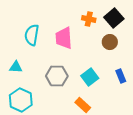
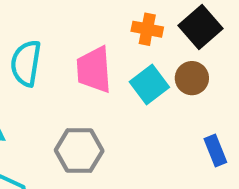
cyan square: (90, 77) -> (149, 85), moved

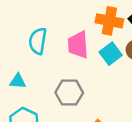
orange cross: (147, 29) -> (109, 21), size x1.5

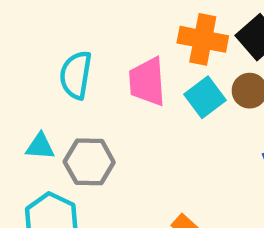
gray hexagon: (69, 93) -> (89, 162), moved

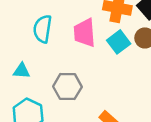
gray hexagon: (89, 162) -> (67, 87), moved

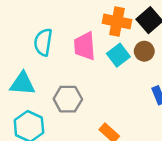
cyan triangle: (22, 71) -> (22, 84), size x1.5

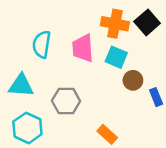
brown circle: (144, 51) -> (133, 80), moved
cyan square: (118, 55) -> (116, 57), turned -30

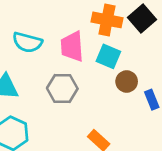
cyan semicircle: (42, 44) -> (27, 42), turned -84
gray hexagon: (66, 101) -> (62, 88), moved

